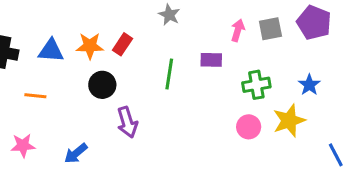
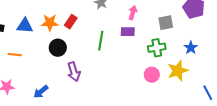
gray square: (270, 29) -> (166, 23), moved
pink arrow: (238, 30) -> (133, 13), moved

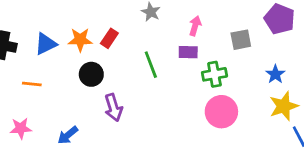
blue triangle: (25, 26) -> (46, 44), turned -30
green line: (101, 41) -> (151, 65), turned -30
green cross: (157, 48) -> (214, 74), moved
yellow star: (178, 71) -> (284, 106), moved
pink circle: (152, 75) -> (221, 112), size x1.5

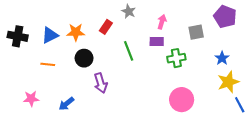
red rectangle: (109, 38) -> (106, 27), moved
orange line: (32, 84) -> (48, 64), moved
pink circle: (221, 112) -> (182, 100), moved

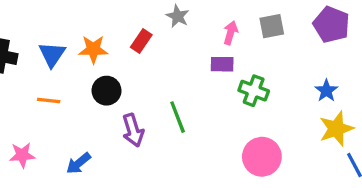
gray square: (196, 32) -> (272, 26), moved
blue triangle: (50, 35) -> (52, 54), turned -30
green line: (129, 51) -> (178, 117), moved
green cross: (176, 58) -> (254, 91), turned 30

